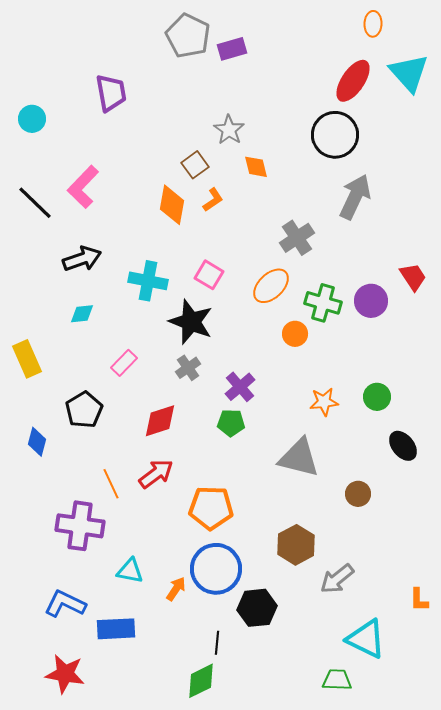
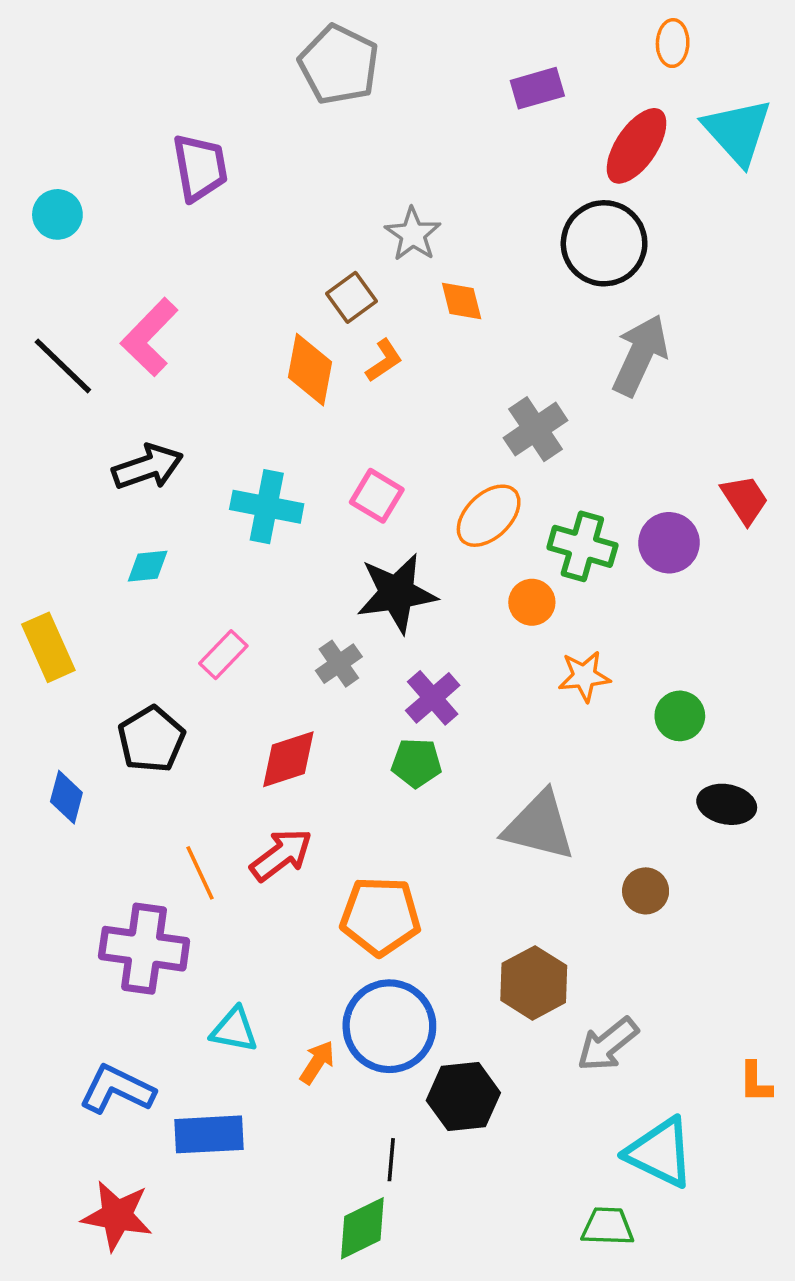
purple rectangle: (232, 49) -> (537, 88), moved
black star: (191, 322) -> (397, 593), moved, turned -30
orange star: (324, 402) -> (584, 676), moved
black ellipse: (403, 446) -> (727, 804), turned -40

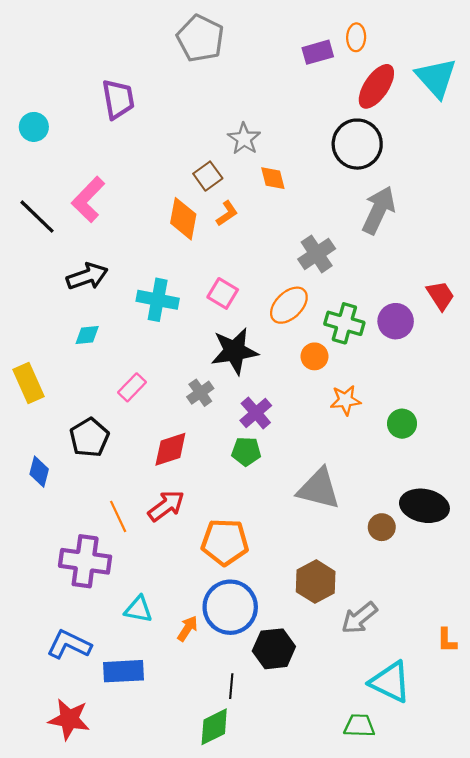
orange ellipse: (673, 43) -> (356, 37), moved
black ellipse: (727, 804) -> (424, 506), moved, size x1.4

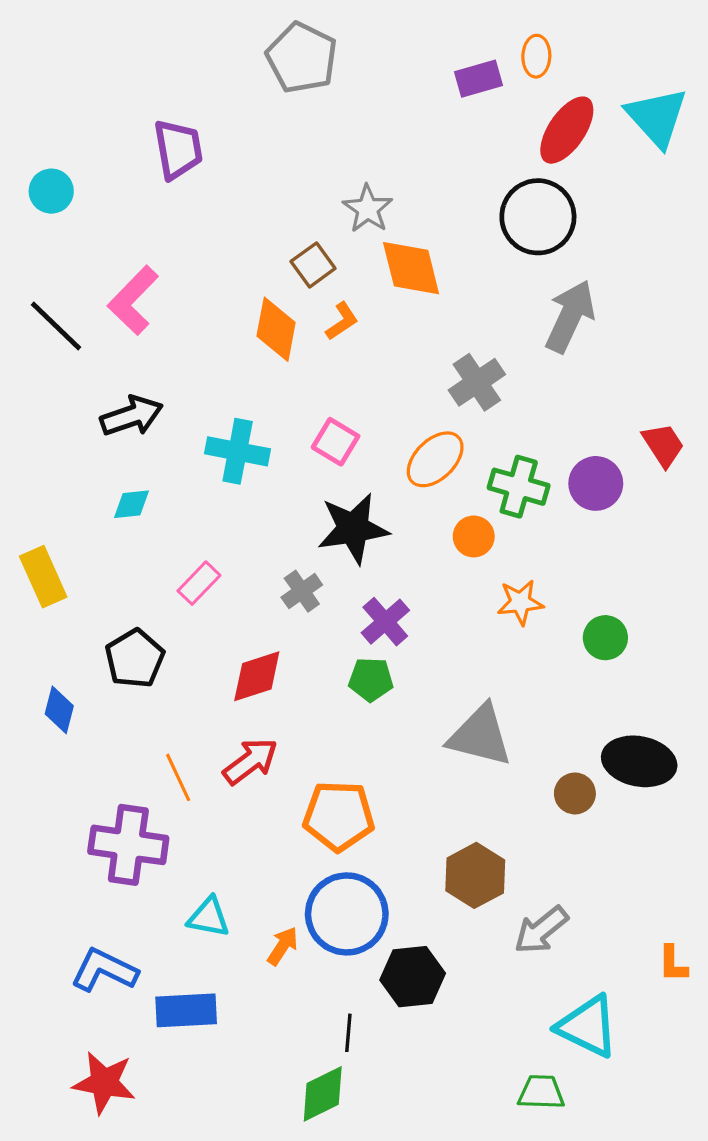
orange diamond: (273, 178) -> (411, 268), size x1.6

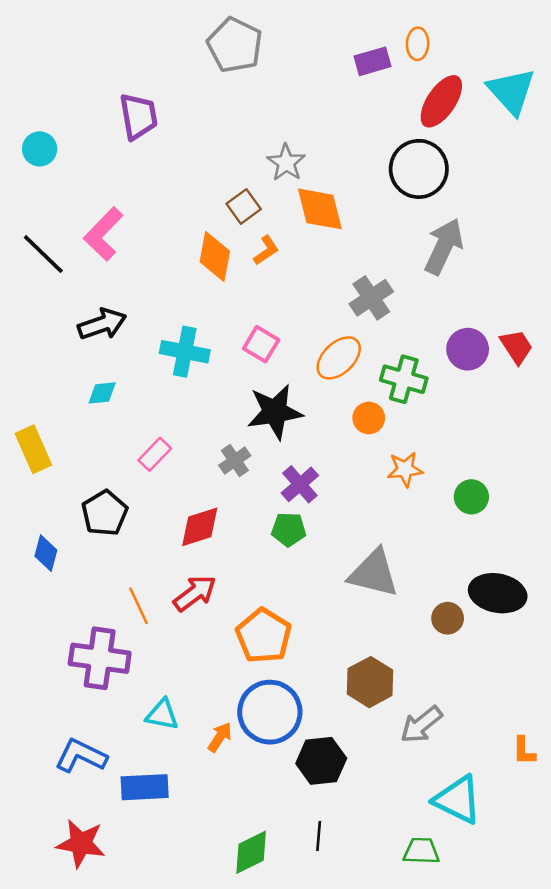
purple circle: (596, 483) -> (468, 349), moved
orange pentagon: (339, 816) -> (264, 636), turned 30
black line: (348, 1033) -> (319, 836), moved

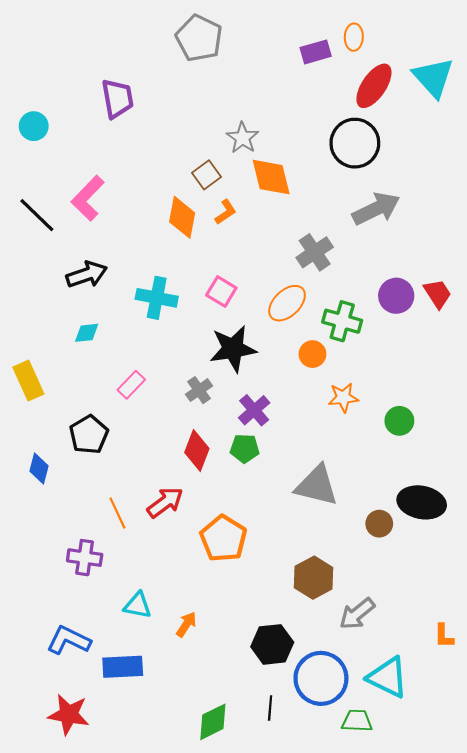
gray arrow: (444, 247) -> (376, 209), turned 39
red diamond: (200, 527) -> (197, 450), moved, turned -51
purple cross: (100, 658) -> (85, 558), size x0.7
blue circle: (270, 712) -> (321, 678), moved

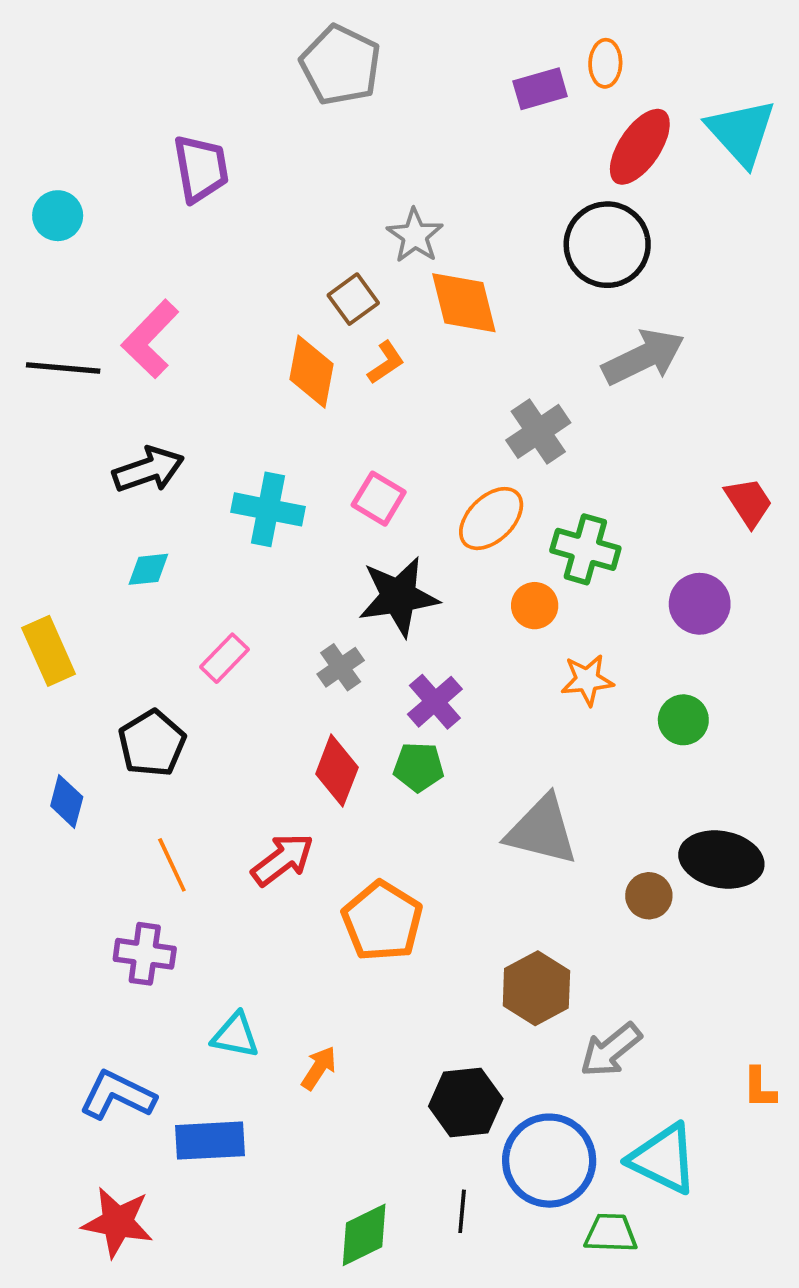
black line: (37, 215) -> (63, 368), turned -39
purple circle: (396, 296) -> (700, 604), moved
orange line: (117, 513) -> (172, 865), moved

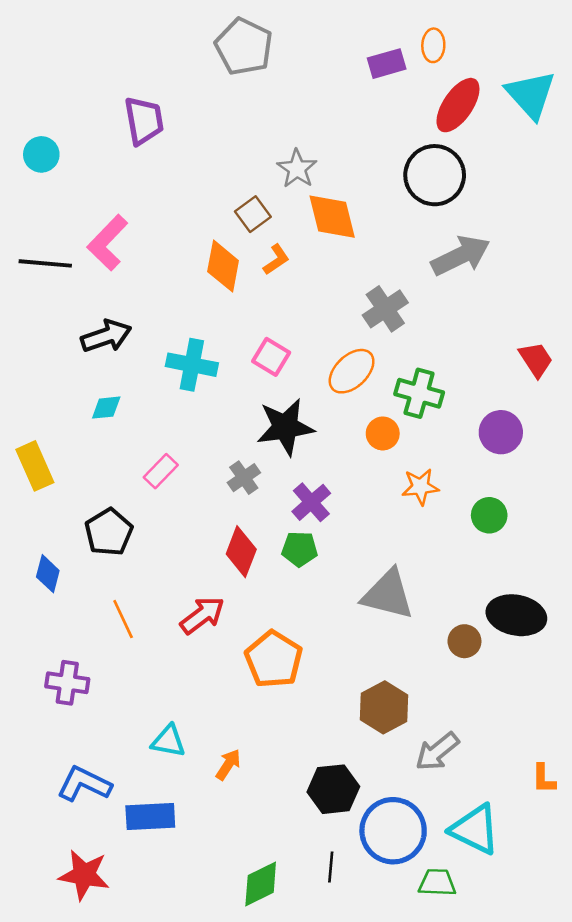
purple cross: (145, 954) -> (67, 683), moved

